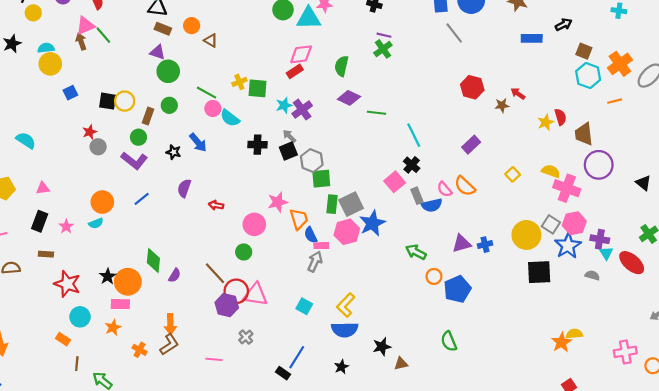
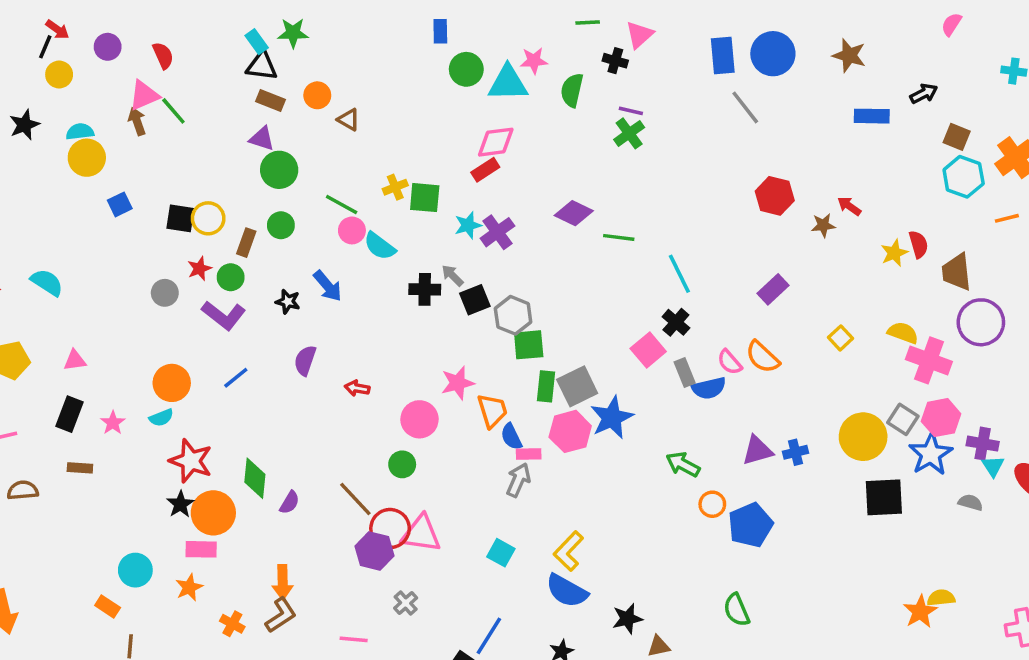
green semicircle: (341, 66) -> (572, 90), moved
red star: (90, 132) -> (199, 269), moved
gray arrow: (289, 136) -> (452, 276), moved
red star: (67, 284) -> (191, 461), moved
blue semicircle: (345, 330) -> (567, 591), turned 30

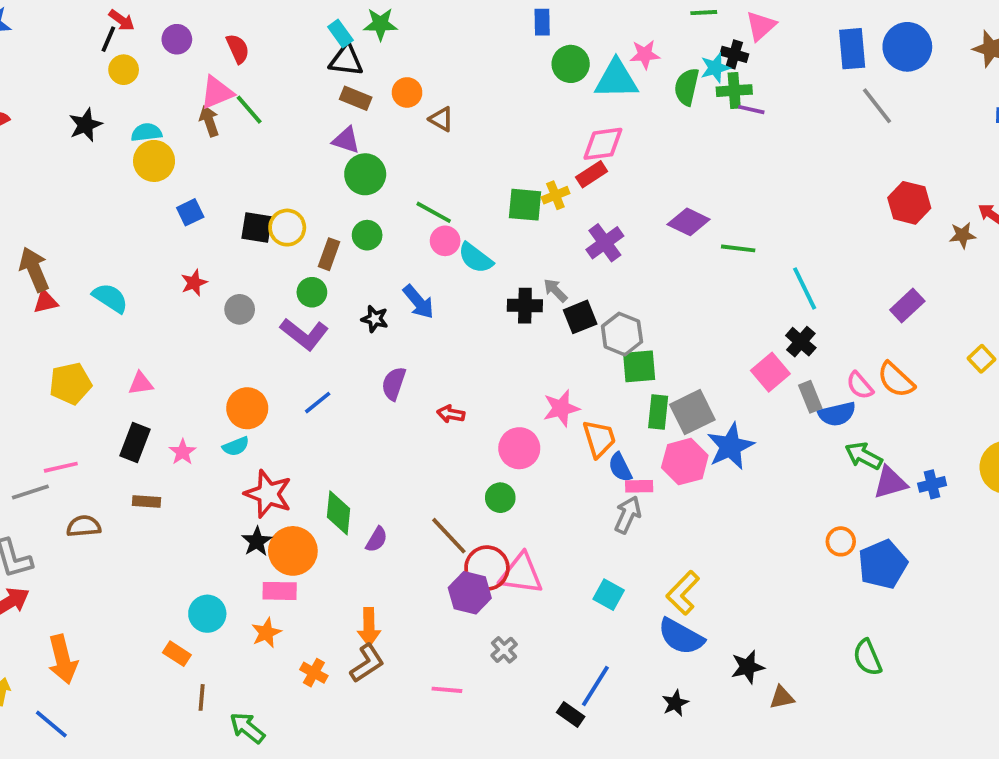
green cross: (629, 133) -> (734, 91), moved, turned 32
yellow cross: (395, 187) -> (555, 195), moved
cyan star: (468, 225) -> (715, 68), moved
red star: (199, 269) -> (194, 283), moved
green arrow: (683, 464) -> (864, 456), moved

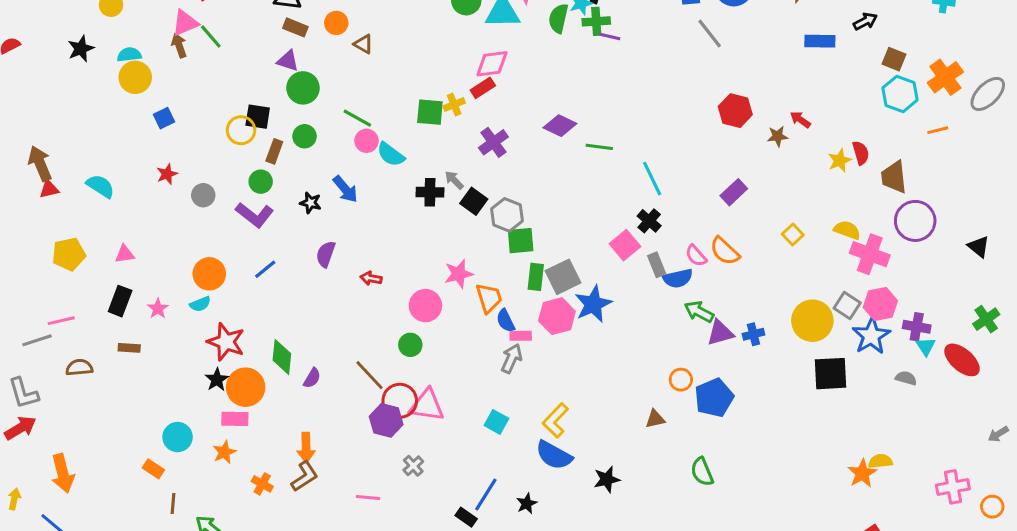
black square: (257, 228) -> (258, 117), moved
black square: (580, 317) -> (474, 201), turned -32
brown triangle: (782, 697) -> (655, 419), moved
black star: (675, 703) -> (527, 504), moved

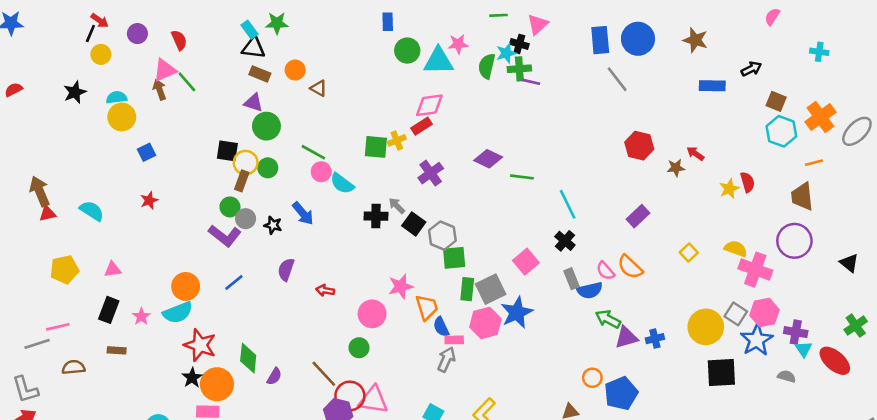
yellow circle: (241, 130) -> (246, 163), moved
brown trapezoid: (894, 177) -> (802, 197), moved
gray circle: (203, 195) -> (246, 219), moved
pink square: (625, 245) -> (526, 262), moved
cyan semicircle: (200, 304) -> (178, 313), size x1.6

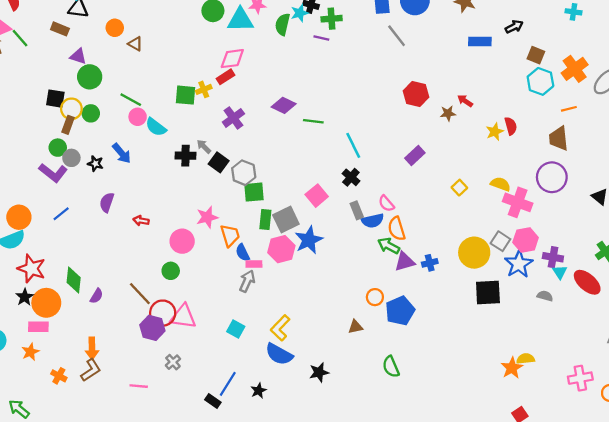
green cross: (519, 69) -> (332, 19), moved
brown rectangle: (260, 74) -> (60, 29), moved
orange semicircle: (630, 267) -> (397, 229), moved, turned 30

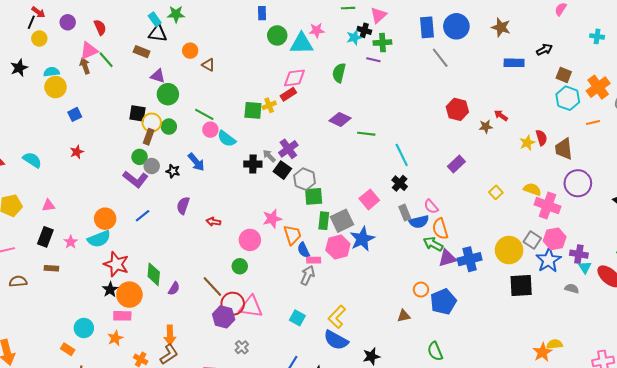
green semicircle: (282, 24) -> (339, 73), moved
purple cross: (233, 118) -> (288, 149), moved
brown trapezoid: (559, 138) -> (564, 149), moved
blue cross: (430, 263) -> (470, 259), size x1.6

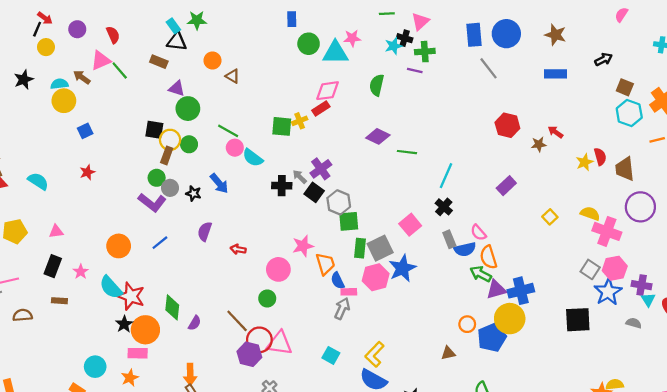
blue rectangle: (514, 63) -> (555, 74), moved
brown arrow: (85, 66) -> (82, 77), moved, turned -35
cyan line: (402, 155) -> (446, 176), turned 50
cyan semicircle: (99, 239) -> (111, 287), moved, turned 70
yellow circle: (509, 250) -> (510, 319), moved

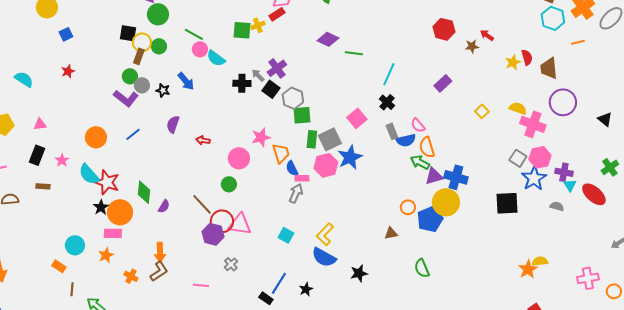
blue cross: (521, 291) -> (456, 177), turned 30

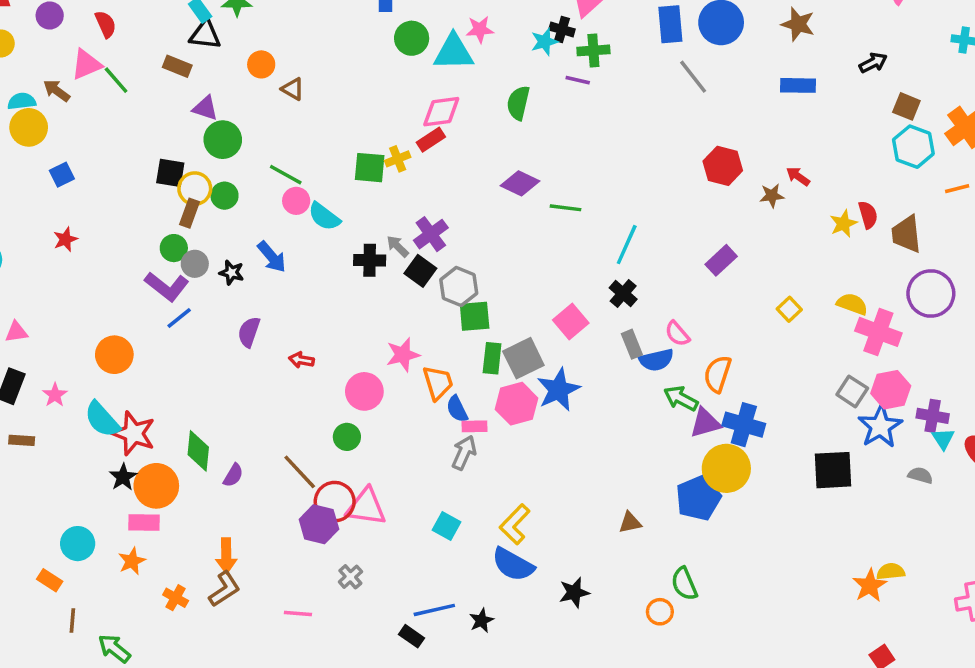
blue line: (133, 134) -> (179, 318), moved
orange semicircle: (427, 147) -> (718, 374), moved, turned 35
orange circle: (408, 207) -> (660, 612), moved
blue line: (279, 283) -> (434, 610), turned 45

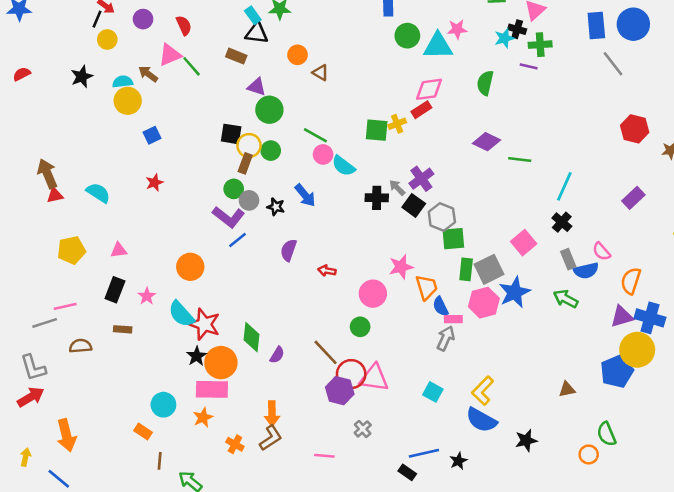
green arrow: (681, 398) -> (566, 299), moved
pink rectangle: (144, 523) -> (212, 389), size x1.4

